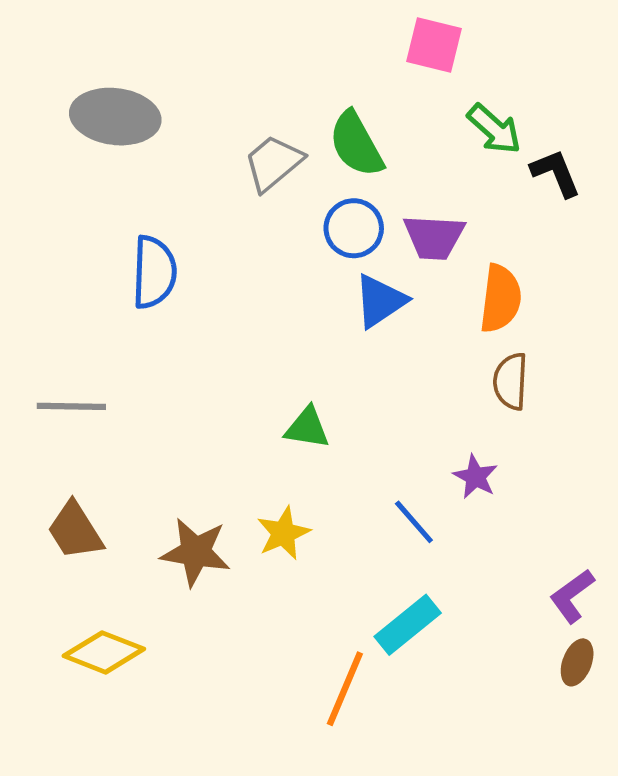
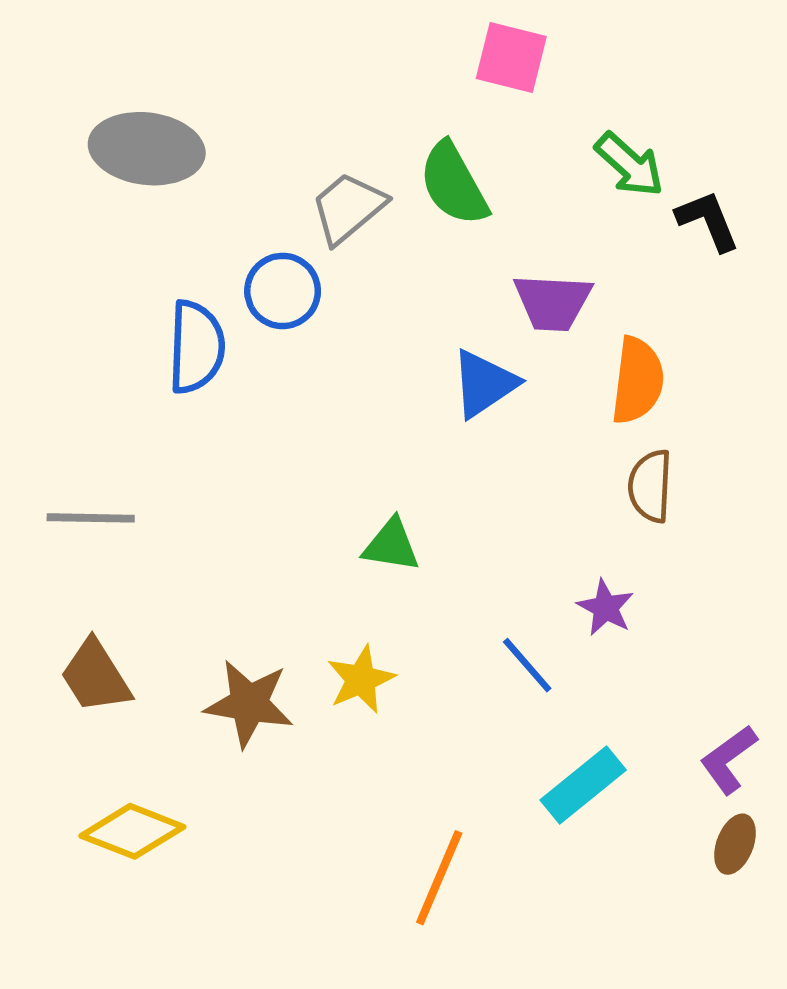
pink square: (434, 45) -> (511, 58), moved
blue circle: (354, 228) -> (283, 291), moved
cyan rectangle: (408, 625) -> (583, 785), moved

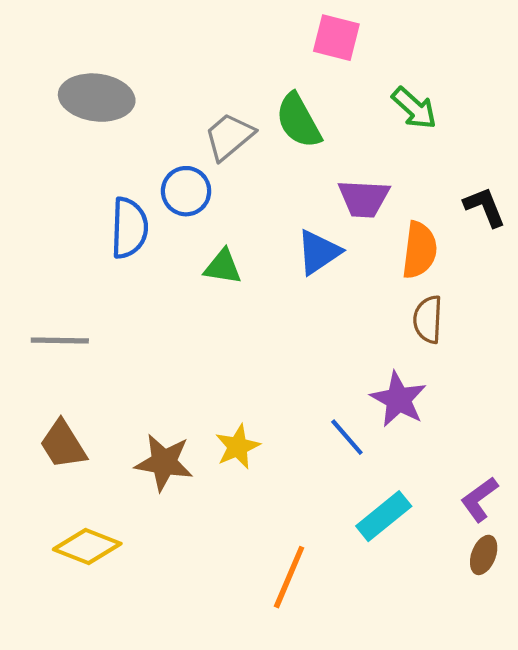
black L-shape: (708, 221) -> (485, 207), moved
green triangle: (391, 545) -> (223, 267), moved
purple star: (606, 608) -> (398, 399), size x1.5

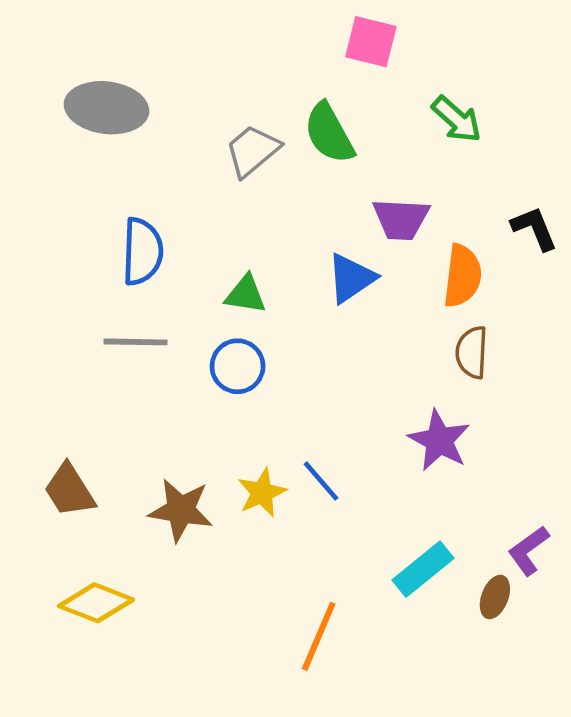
blue circle: (186, 191) -> (238, 366), moved
gray line: (60, 340) -> (135, 342), moved
blue line: (347, 437) -> (321, 481), moved
brown ellipse: (484, 555) -> (495, 597), moved

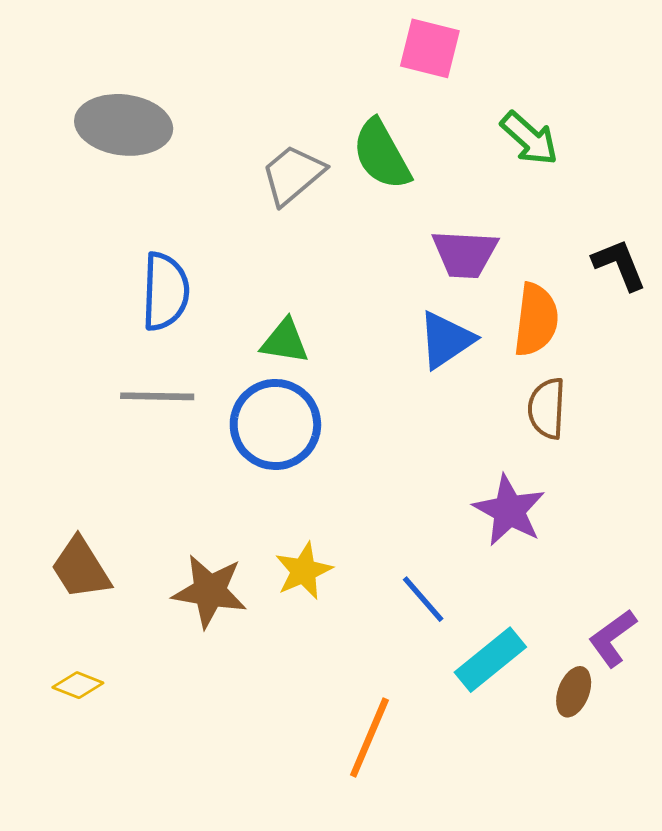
blue triangle: (351, 278) -> (446, 340), moved
blue circle: (238, 366) -> (275, 424), size x1.4
blue line: (321, 481) -> (423, 599), moved
yellow diamond: (96, 603) -> (78, 685), moved, size x0.6

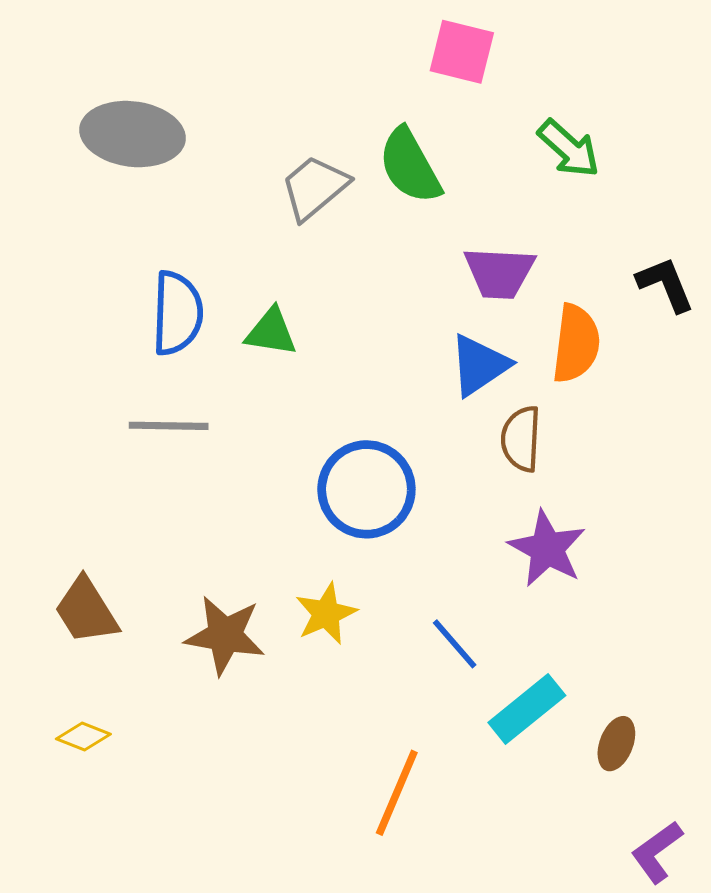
green triangle: (285, 341) -> (271, 332), moved
brown semicircle: (547, 408) -> (521, 439), moved
blue circle: (275, 424) -> (366, 489), moved
purple L-shape: (613, 638) -> (657, 852), moved

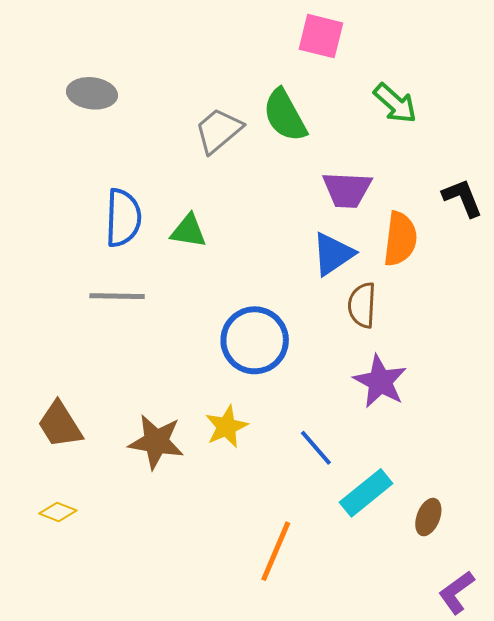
gray ellipse: (132, 134) -> (92, 93), size x0.7

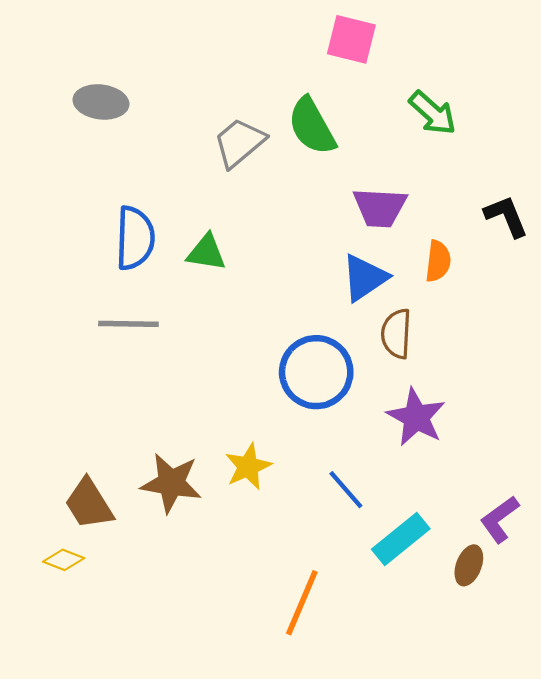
orange semicircle: (400, 239) -> (438, 261), size x0.7
blue circle: (255, 340) -> (316, 372), moved
brown trapezoid: (60, 425) -> (89, 504), moved
purple L-shape: (456, 592) -> (500, 519), moved

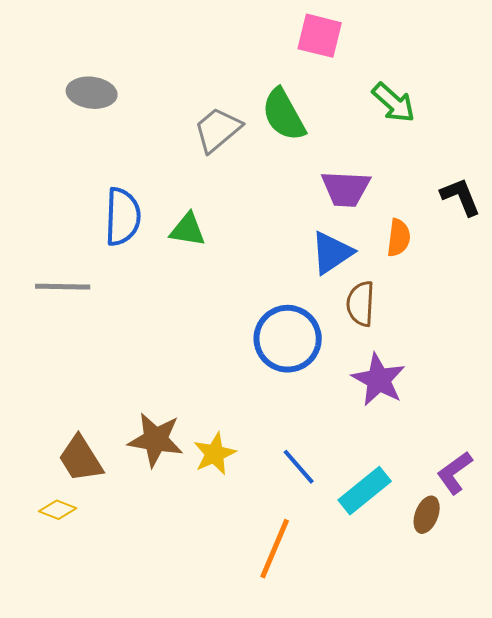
gray line: (128, 324) -> (63, 287), moved
yellow star: (248, 467) -> (215, 454), moved
blue line: (346, 490) -> (299, 467), moved

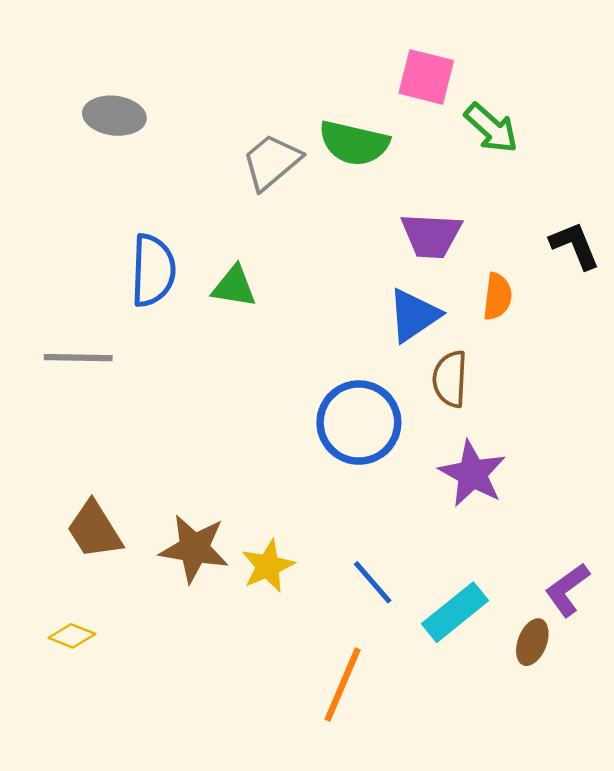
pink square: (320, 36) -> (426, 77), moved
green semicircle: (284, 115) -> (354, 143), turned -48
brown trapezoid: (81, 459) -> (94, 530), moved

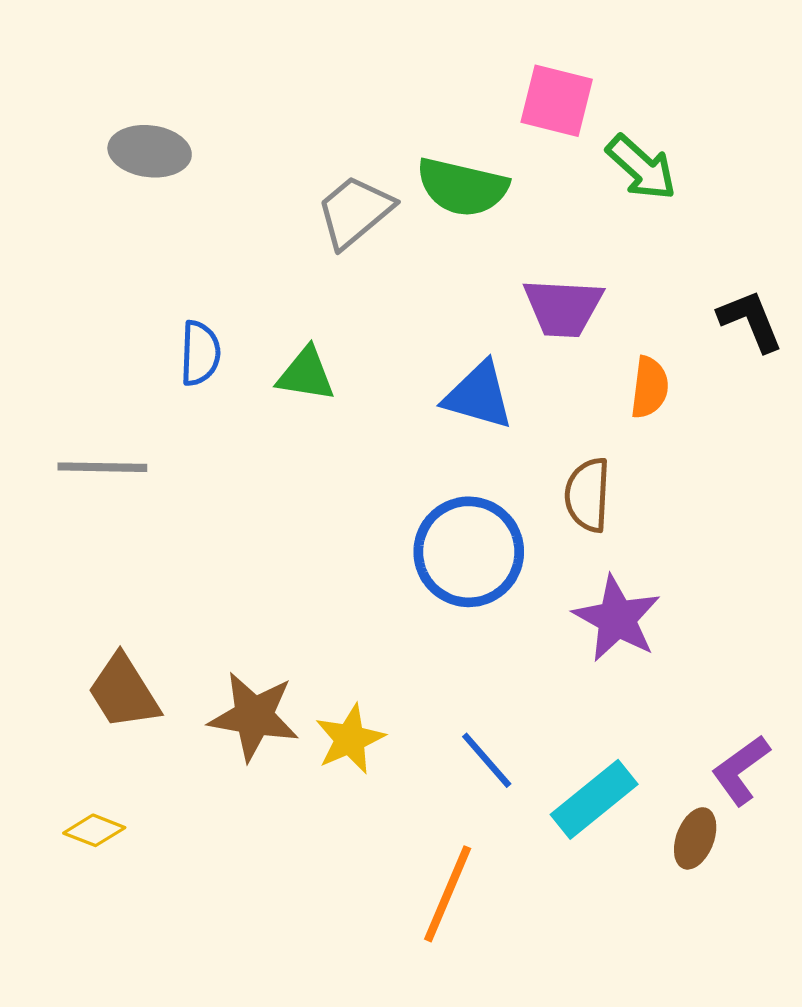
blue semicircle: (153, 270) -> (200, 353), size x0.7
blue triangle: (414, 315) -> (479, 396), moved, turned 50

